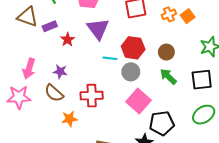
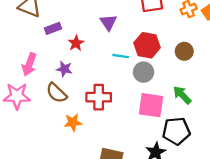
purple rectangle: (50, 26) -> (53, 28), moved
purple triangle: (98, 29) -> (108, 22), size x0.7
red star: (67, 40) -> (76, 43), moved
green arrow: (168, 76) -> (182, 95), moved
pink square: (139, 101) -> (151, 105), turned -35

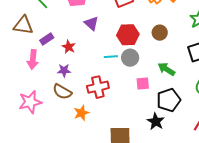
cyan line: (121, 56) -> (111, 57), moved
pink arrow: (29, 64) -> (33, 60), moved
pink square: (151, 105) -> (143, 84), size x0.6

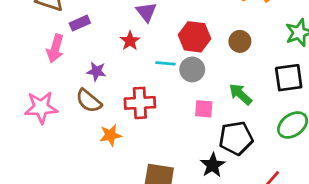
red star: (69, 47) -> (130, 41), moved

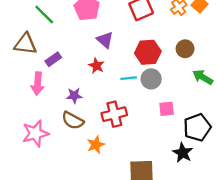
green arrow: (240, 94) -> (203, 77), moved

